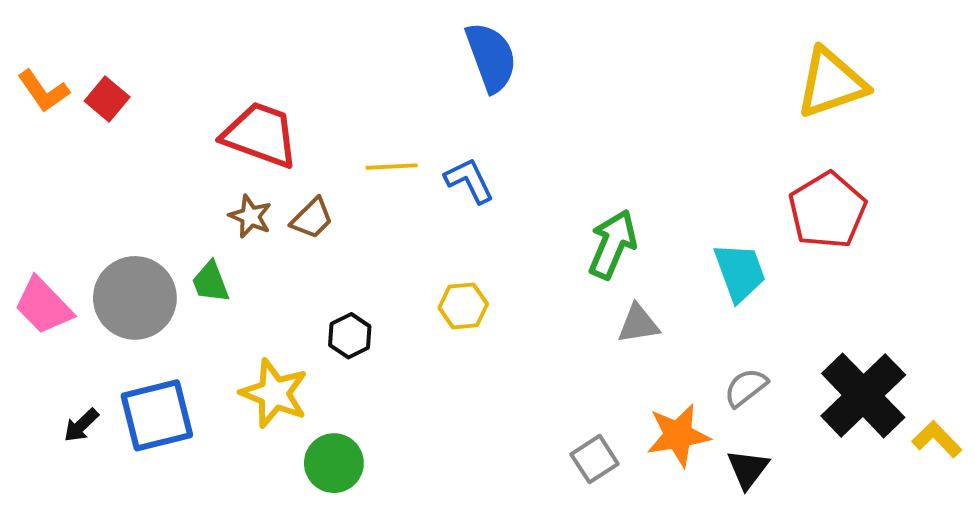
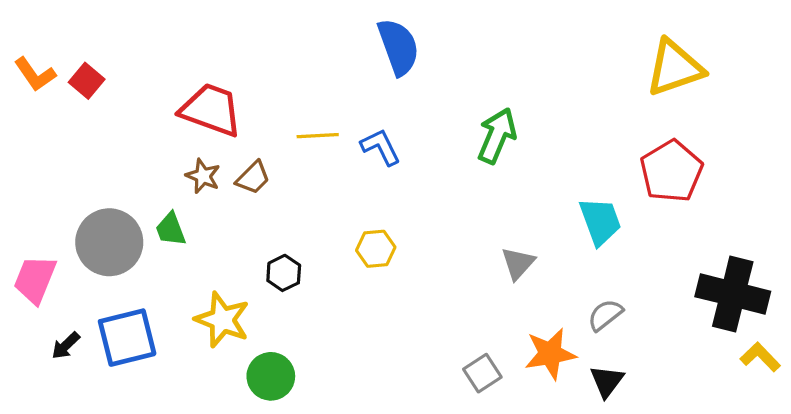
green arrow: (612, 244) -> (497, 136), moved
pink trapezoid: (43, 306) -> (35, 279), moved, turned 66
gray triangle: (638, 324) -> (518, 263), turned -39
black cross: (863, 395) -> (733, 294), moved, turned -32

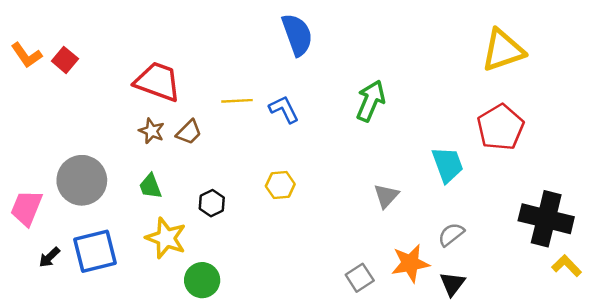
green trapezoid: (171, 229) -> (150, 186), moved

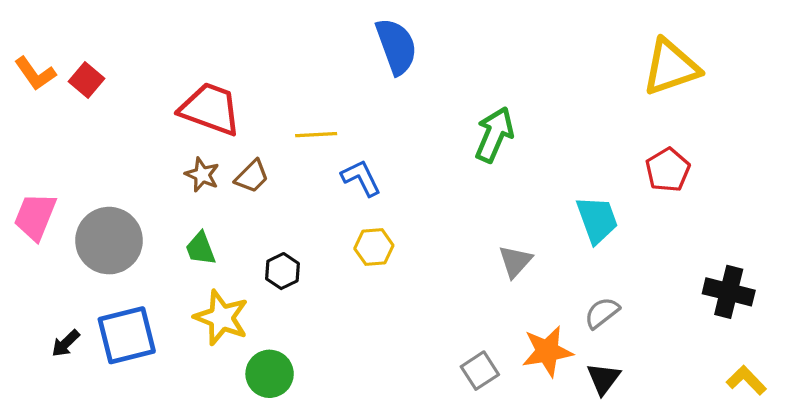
blue L-shape: (284, 109) -> (361, 178), moved
red pentagon: (500, 127) -> (668, 170), size x0.7
pink trapezoid: (26, 208) -> (35, 216), moved
black cross: (546, 219) -> (729, 292), size x0.7
yellow L-shape: (567, 266) -> (746, 380), moved

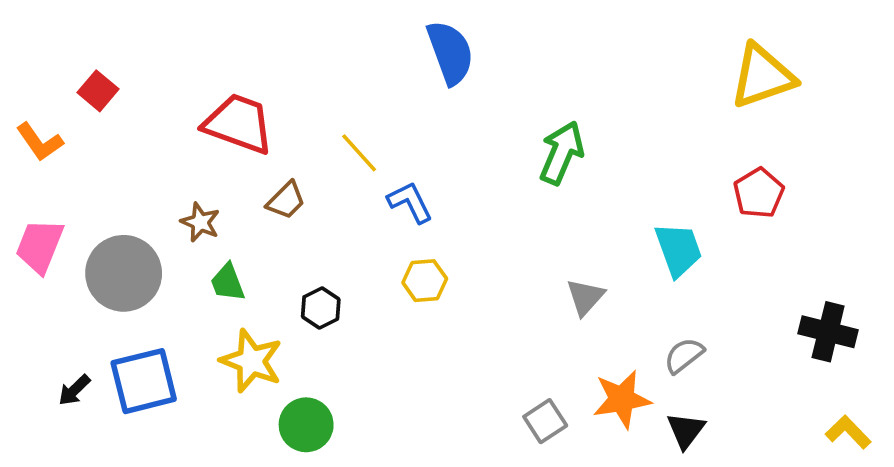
orange L-shape: (35, 74) -> (40, 142), moved
yellow line: (316, 135) -> (359, 153), turned 51
brown star: (202, 175) -> (200, 222), moved

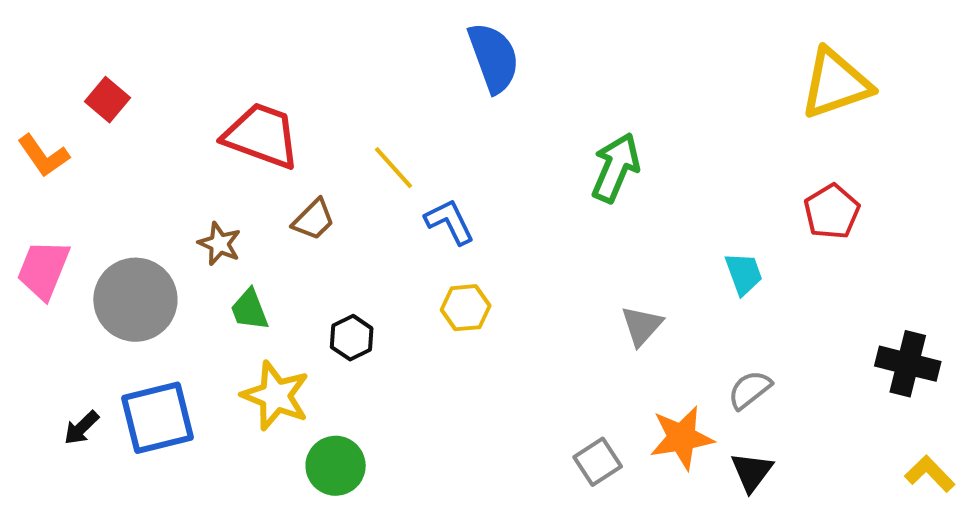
cyan trapezoid: (678, 250) -> (744, 274), size x0.7

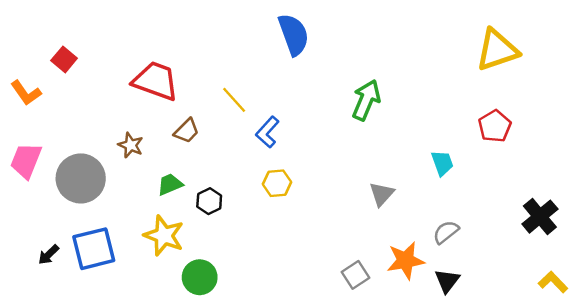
blue L-shape: (450, 222) -> (267, 132), turned -112
green trapezoid: (250, 310) -> (170, 184), moved, turned 88
black cross: (908, 364) -> (540, 217), turned 36

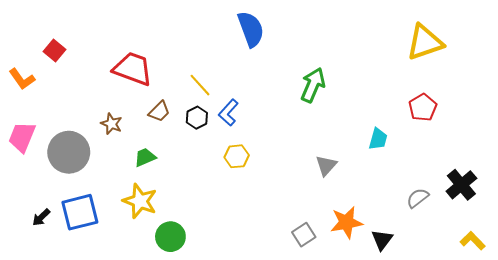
cyan trapezoid: (442, 163) -> (378, 139), turned 35
black hexagon: (209, 201) -> (197, 118), moved
gray semicircle: (446, 232) -> (418, 198), moved

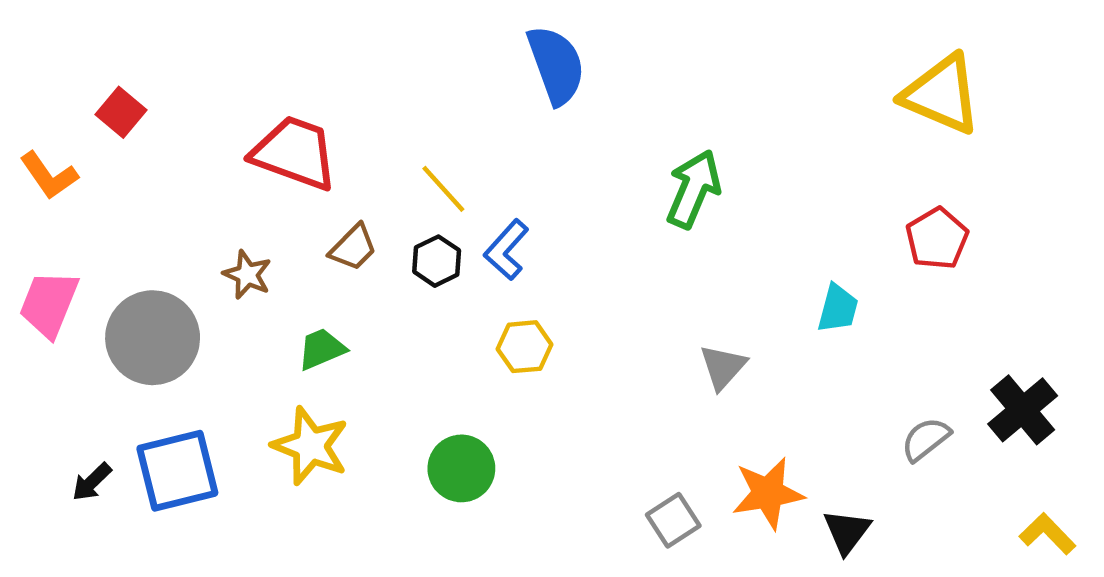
yellow triangle: (425, 42) -> (942, 94), turned 42
green circle: (170, 237) -> (461, 468), moved

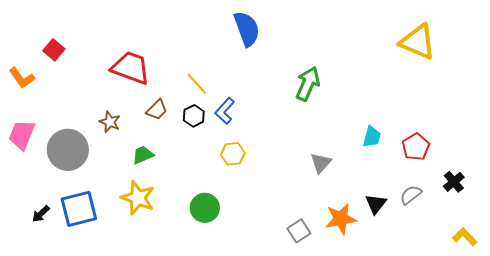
red pentagon: (937, 239) -> (416, 147), moved
black cross: (1023, 410) -> (454, 182), size x0.7
black triangle: (847, 532) -> (376, 204), moved

